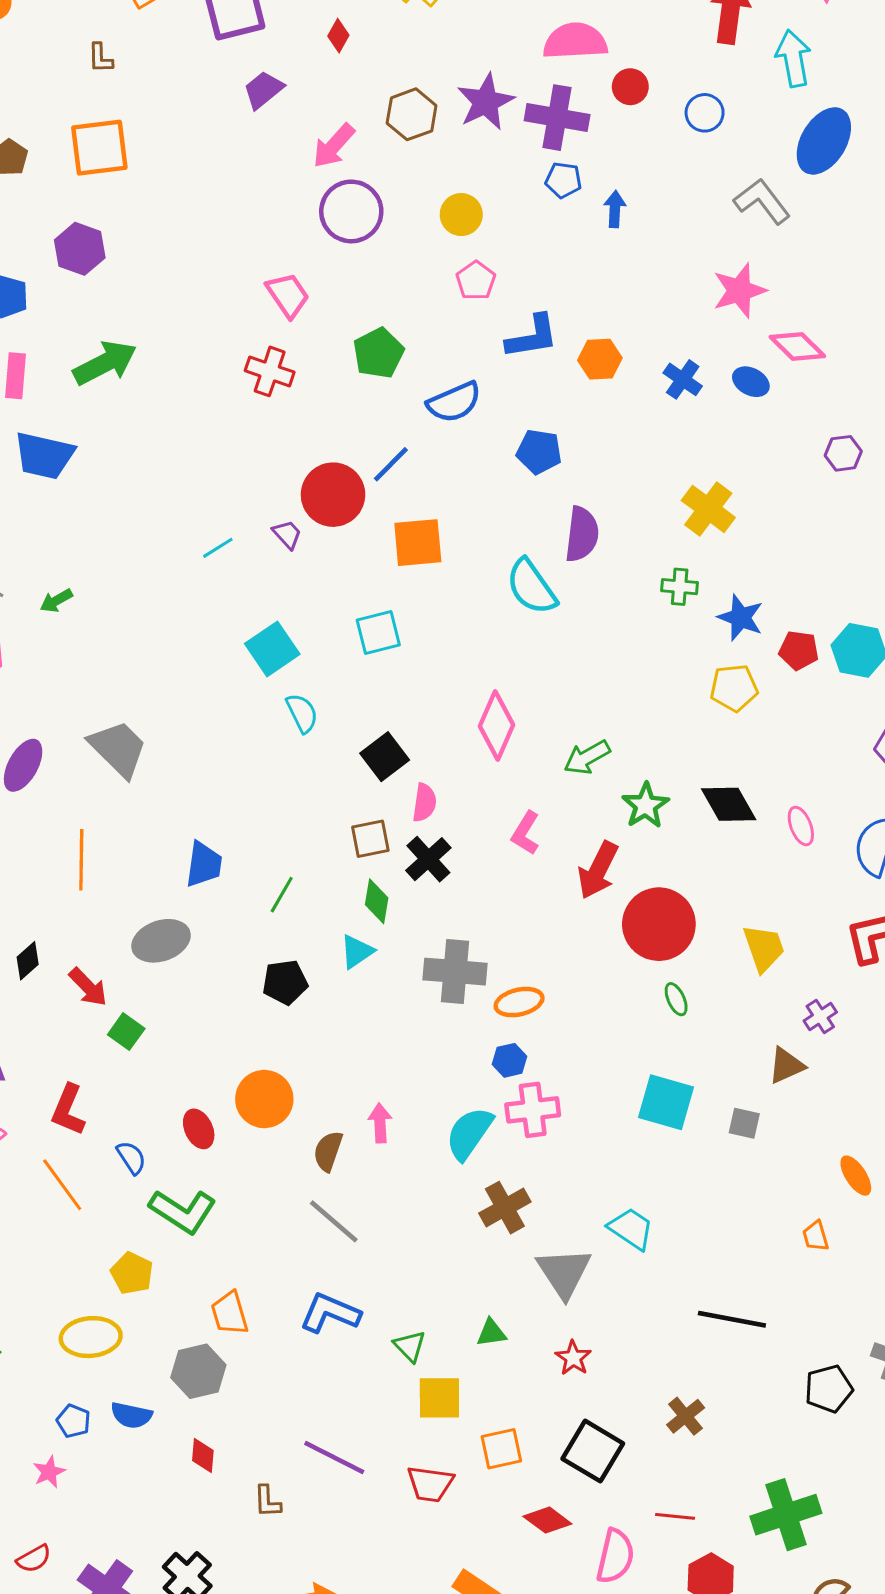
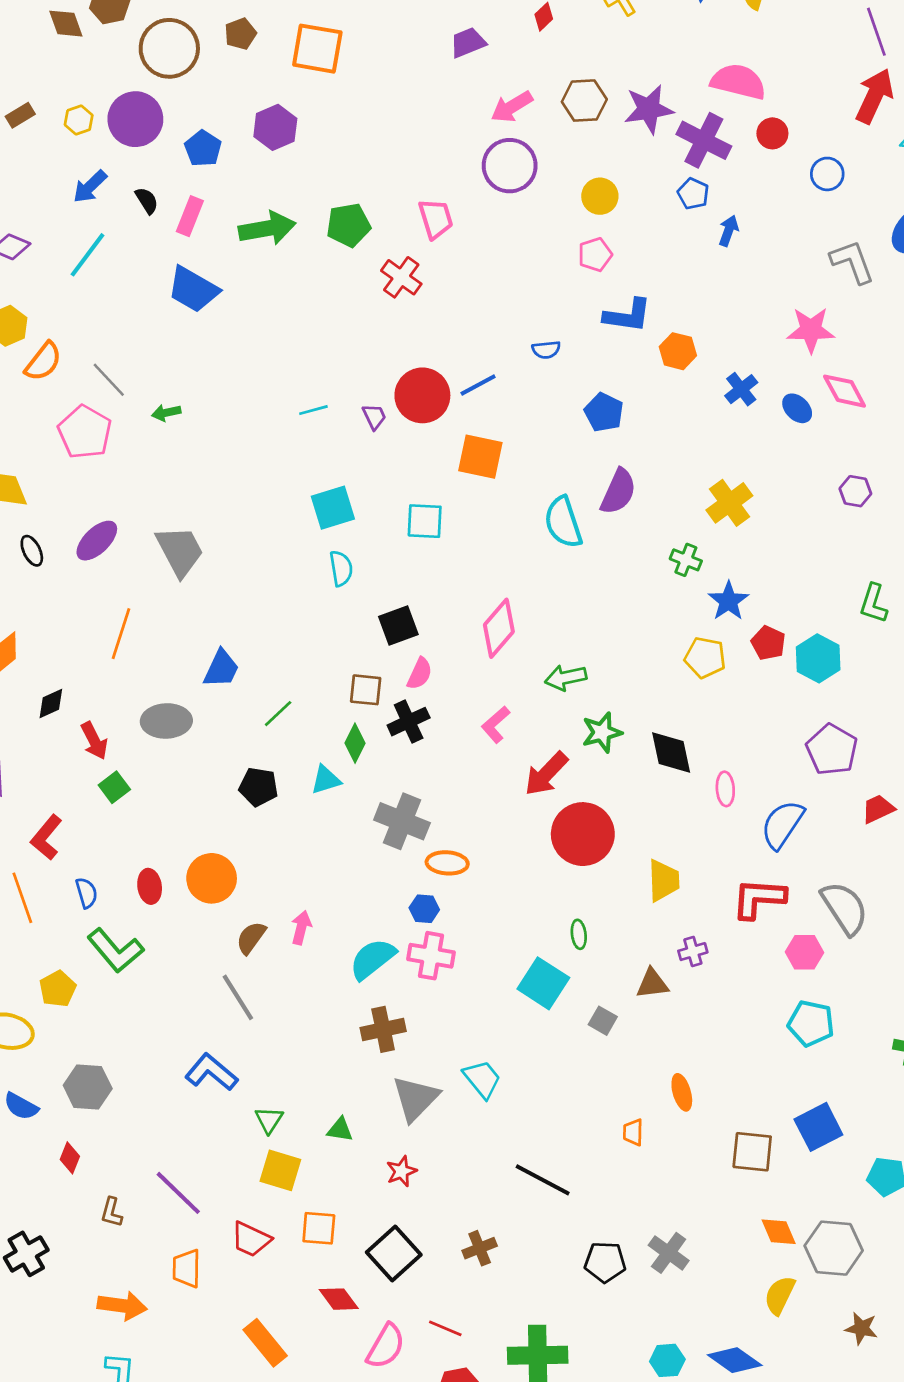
green pentagon: (378, 353) -> (348, 225), moved
blue semicircle: (454, 402) -> (546, 350), size x0.6
green ellipse: (676, 999) -> (579, 934), moved
orange trapezoid: (230, 1313) -> (187, 1268), moved

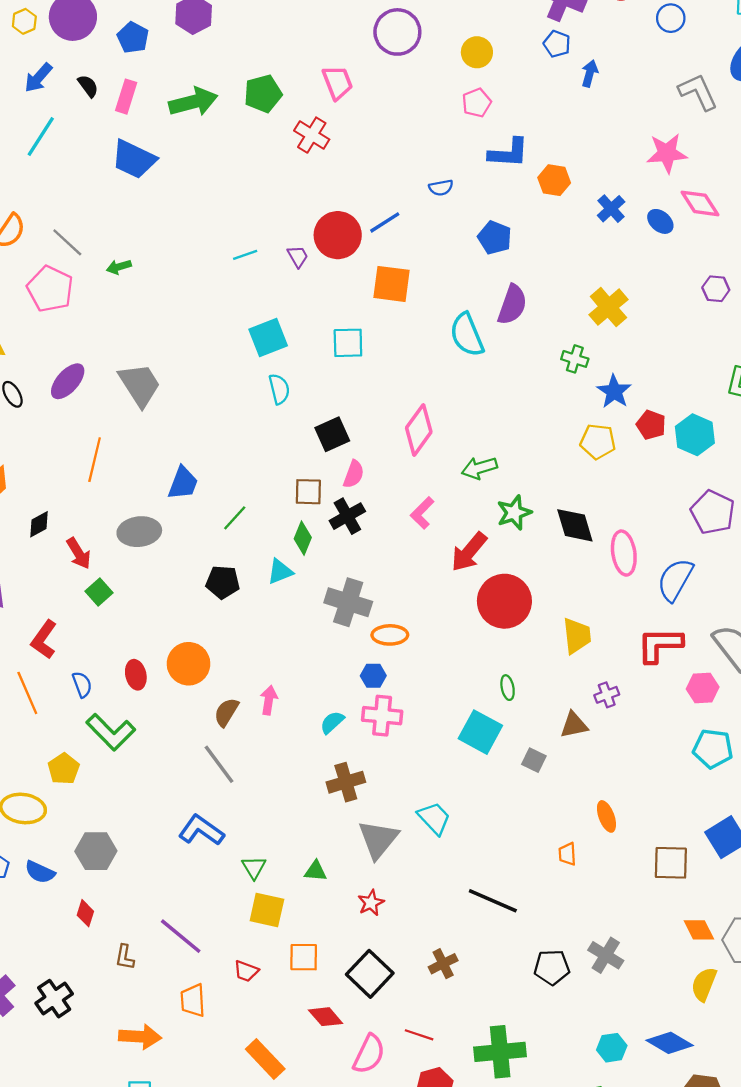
pink ellipse: (725, 789) -> (624, 553), size x1.5
cyan semicircle: (373, 959) -> (332, 722), size x0.6
red trapezoid: (251, 1239) -> (246, 971), size x0.7

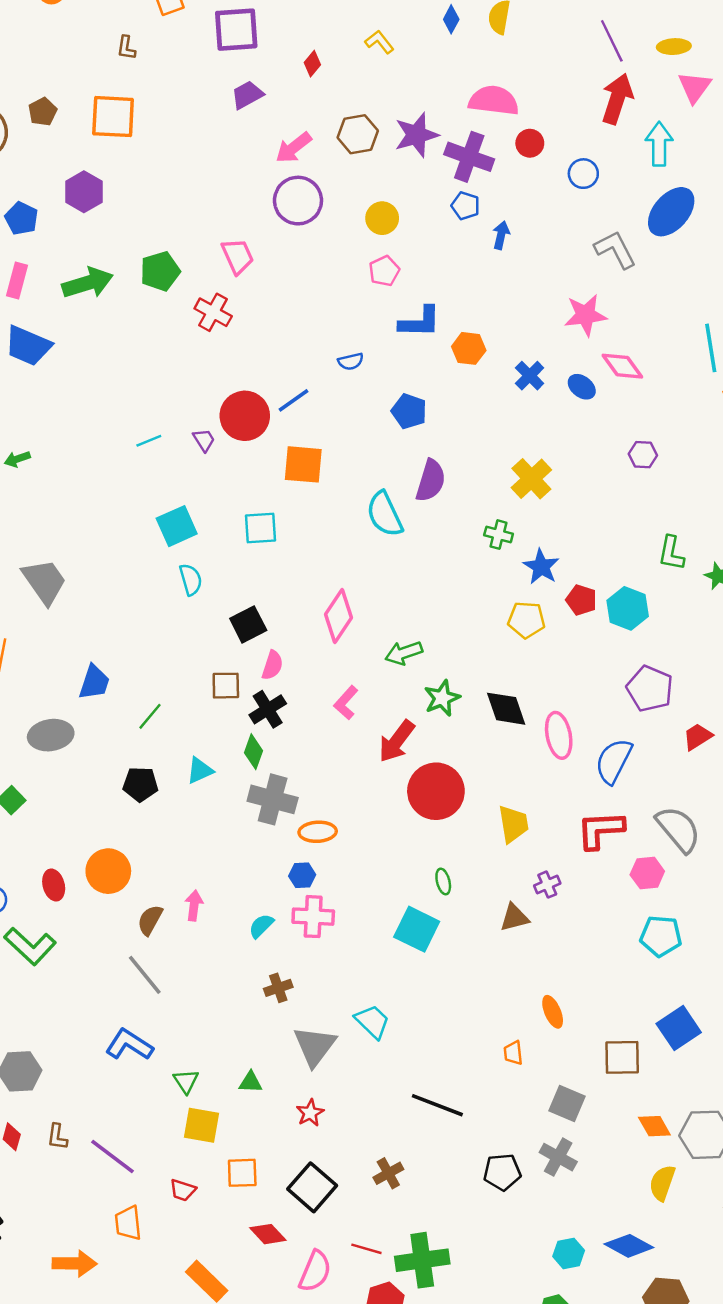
green diamond: (303, 538) -> (254, 752), moved
gray square: (534, 760) -> (567, 1104), moved, size x1.4
brown cross: (346, 782) -> (278, 988), size x0.7
brown L-shape: (125, 957) -> (57, 1137), moved
green cross: (500, 1052) -> (422, 1260), moved

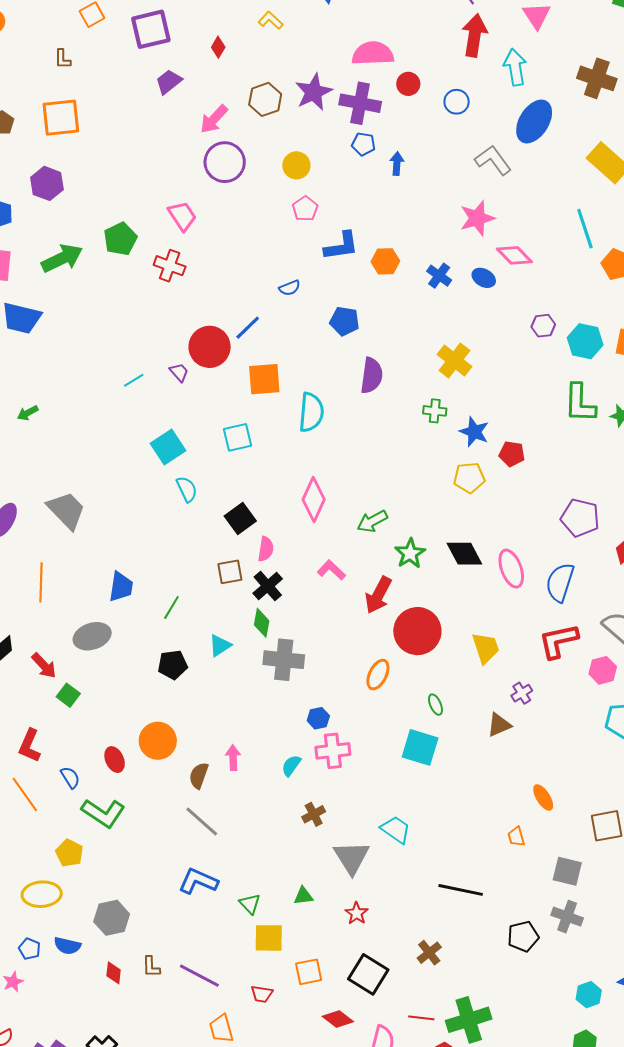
cyan semicircle: (385, 514) -> (311, 412), moved, turned -141
green L-shape: (671, 553) -> (580, 403), size x1.4
cyan hexagon: (628, 608) -> (585, 341), moved
pink L-shape: (346, 703) -> (331, 570), turned 100
orange ellipse: (318, 832) -> (378, 675), moved, turned -52

